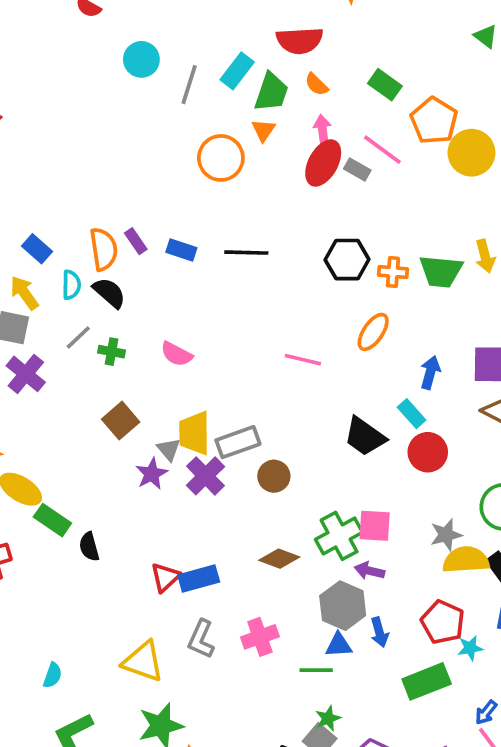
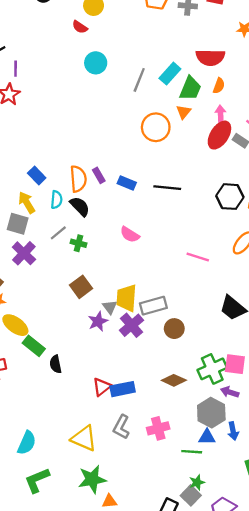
cyan circle: (141, 59) -> (96, 63), moved
orange semicircle: (317, 84) -> (219, 86), turned -119
pink semicircle: (177, 354) -> (130, 235), moved
cyan semicircle: (53, 675) -> (27, 443), size x1.5

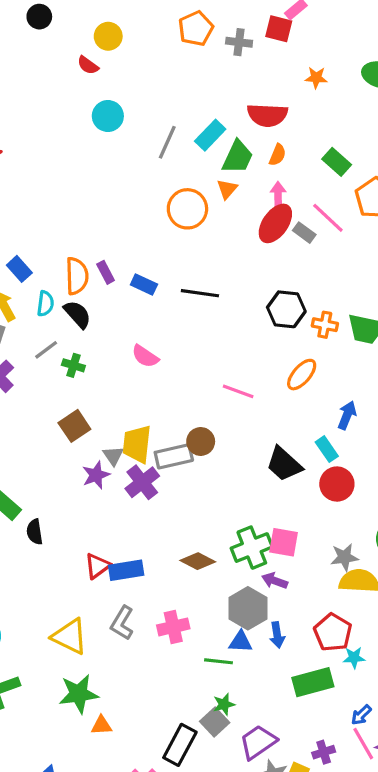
brown circle: (174, 329) -> (201, 441), moved

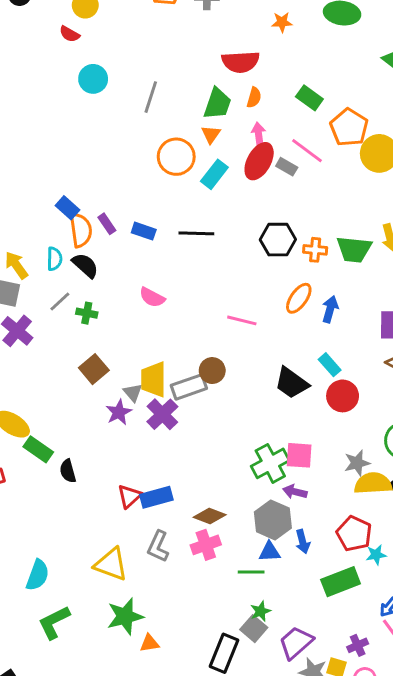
cyan rectangle: (210, 135) -> (214, 174), moved
blue rectangle: (19, 269) -> (67, 208), moved
blue arrow: (347, 415) -> (330, 309), moved
brown diamond: (198, 561) -> (210, 516), moved

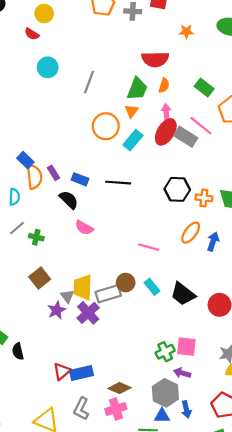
gray rectangle: (287, 167) -> (186, 137), size x1.5
black semicircle: (85, 265) -> (69, 200), moved
cyan rectangle: (330, 365) -> (152, 287), moved
green cross: (270, 463) -> (165, 352), size x0.7

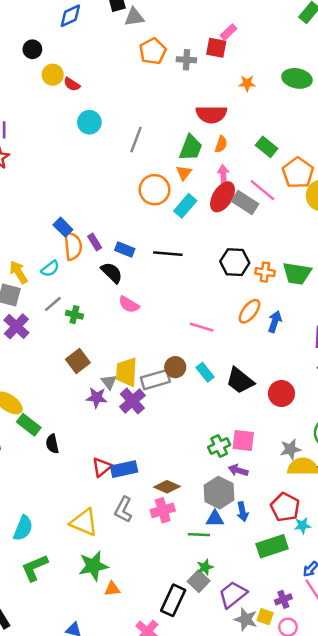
yellow circle: (44, 14) -> (53, 75), moved
cyan semicircle: (14, 197) -> (50, 269), turned 49
purple star: (57, 310) -> (97, 398), turned 30

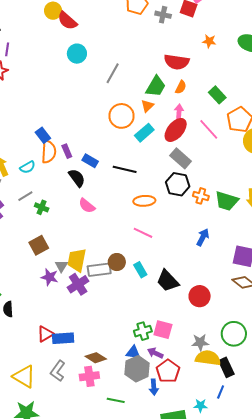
red semicircle: (72, 84) -> (67, 21), size x1.5
gray rectangle: (245, 202) -> (181, 158), moved
orange ellipse: (250, 311) -> (144, 201), moved, turned 40
red pentagon: (285, 507) -> (168, 371), moved
blue triangle: (215, 519) -> (133, 352), moved

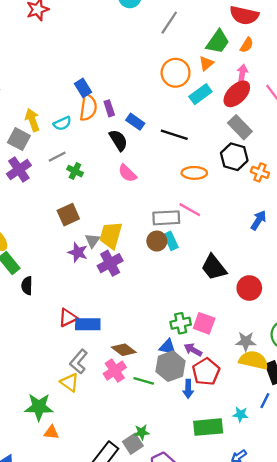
gray rectangle: (99, 270) -> (166, 218), moved
cyan rectangle: (140, 270) -> (171, 241), moved
pink cross: (89, 376) -> (115, 371), turned -30
yellow triangle: (24, 377) -> (70, 382), moved, size x0.7
green line: (116, 400) -> (144, 381), moved

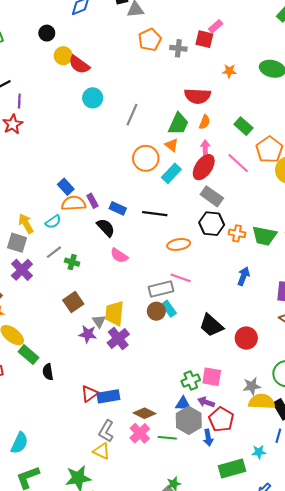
orange triangle: (206, 63) -> (172, 145), turned -32
orange semicircle: (88, 107) -> (74, 203), turned -90

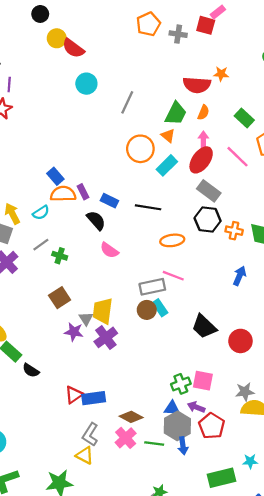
orange star: (229, 71) -> (221, 74), moved
black semicircle: (48, 372) -> (31, 370), turned -49
blue arrow: (208, 438) -> (183, 446), moved

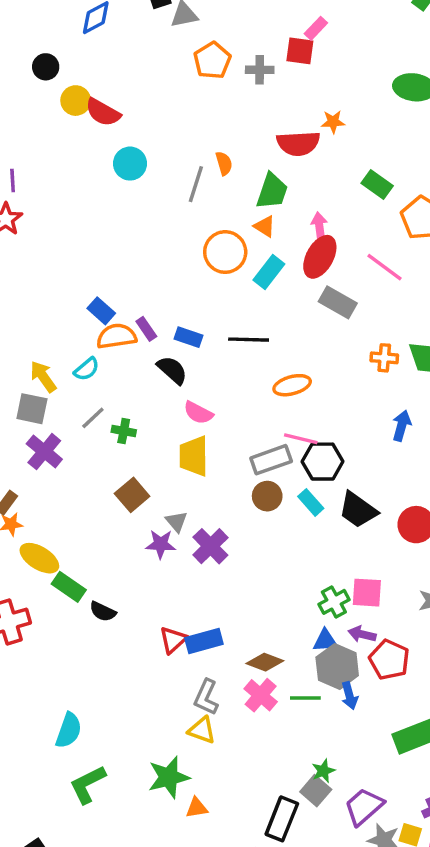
orange semicircle: (203, 112) -> (224, 163), moved, turned -32
pink line: (237, 157) -> (384, 267), moved
black hexagon: (208, 220) -> (323, 462), moved
cyan rectangle: (160, 308) -> (311, 502), moved
yellow trapezoid: (103, 311) -> (194, 456), moved

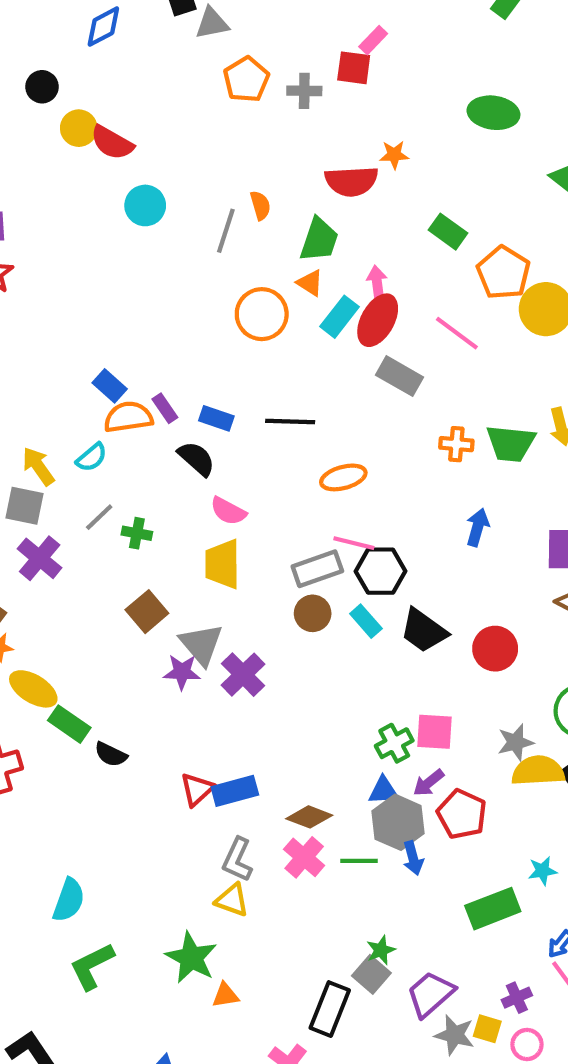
cyan rectangle: (269, 272) -> (340, 317), moved
gray triangle: (176, 522) -> (201, 644), size x1.6
purple arrow: (362, 634) -> (429, 783), turned -52
green star: (169, 777) -> (191, 958), turned -30

